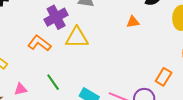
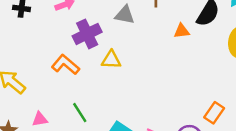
orange triangle: (133, 22) -> (182, 31), moved
yellow triangle: (77, 38) -> (111, 60), size x0.7

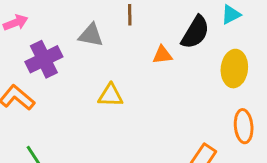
yellow triangle: (111, 60) -> (111, 95), moved

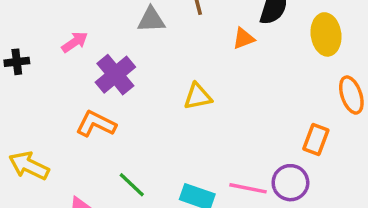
gray triangle: (91, 35) -> (151, 20), moved

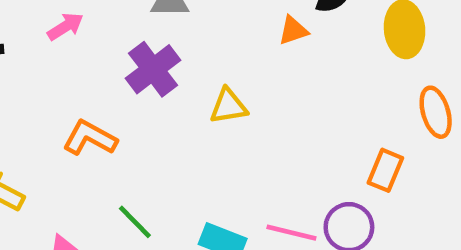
purple cross: (115, 75) -> (153, 69), moved

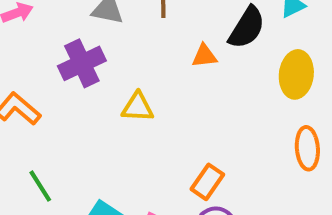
orange rectangle: (385, 170) -> (207, 182), moved

